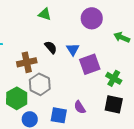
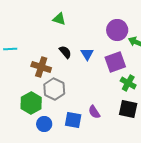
purple circle: (92, 18) -> (117, 30), moved
brown cross: (27, 62) -> (41, 67), turned 30
purple square: (90, 64) -> (115, 62), moved

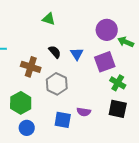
gray hexagon: (54, 89) -> (57, 84), moved
purple semicircle: (94, 112) -> (84, 112), turned -48
blue circle: (44, 124) -> (27, 128), moved

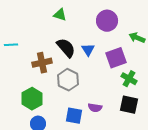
purple circle: (107, 30) -> (107, 21), moved
black semicircle: (55, 52) -> (66, 48), size x1.5
brown cross: (31, 67) -> (42, 63), turned -30

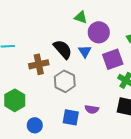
green triangle: (60, 15) -> (81, 17), moved
purple circle: (107, 21) -> (99, 32), moved
green hexagon: (32, 99) -> (15, 100), moved

